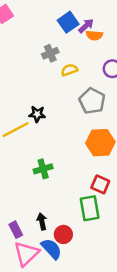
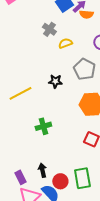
gray cross: (50, 53) -> (49, 29), turned -32
black star: (37, 114) -> (55, 81), moved
green rectangle: (90, 208) -> (82, 178), moved

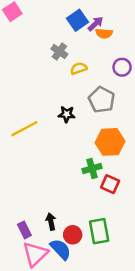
green cross: (43, 126) -> (92, 168), moved

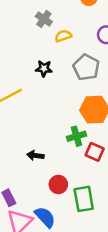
black star: (67, 114) -> (44, 69), moved
black arrow: (51, 222) -> (35, 155), moved, turned -70
red circle: (73, 235) -> (58, 184), moved

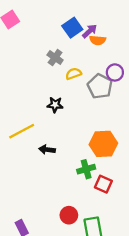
gray pentagon: (86, 67) -> (100, 86), moved
black arrow: (35, 155) -> (47, 150), moved

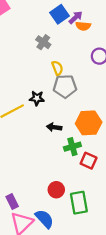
yellow semicircle: (73, 74) -> (57, 68), moved, turned 88
gray pentagon: (100, 86) -> (65, 86), moved, turned -30
black star: (55, 105) -> (37, 98), moved
black arrow: (47, 150) -> (54, 127), moved

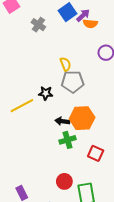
gray cross: (43, 42) -> (38, 25), moved
orange hexagon: (89, 123) -> (82, 118), moved
green cross: (72, 147) -> (67, 140), moved

